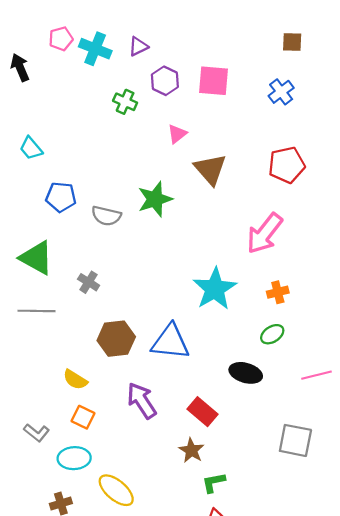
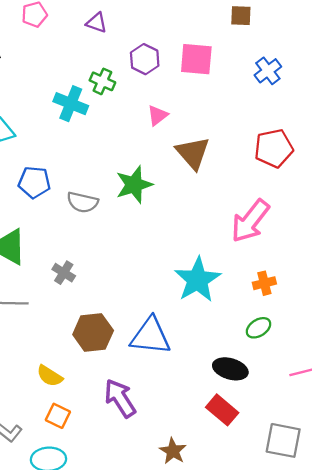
brown square: (292, 42) -> (241, 16), moved
purple triangle: (138, 46) -> (97, 23), moved, turned 45
cyan cross: (95, 49) -> (71, 104), moved
red rectangle: (203, 412) -> (222, 410), moved

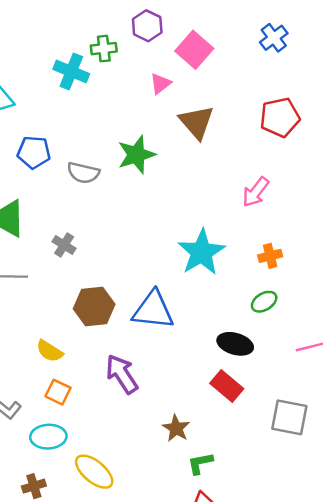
pink square: (196, 59) -> (194, 50), moved, turned 36
green cross: (102, 81) -> (104, 49), turned -30
pink arrow: (250, 221) -> (256, 192), size x0.7

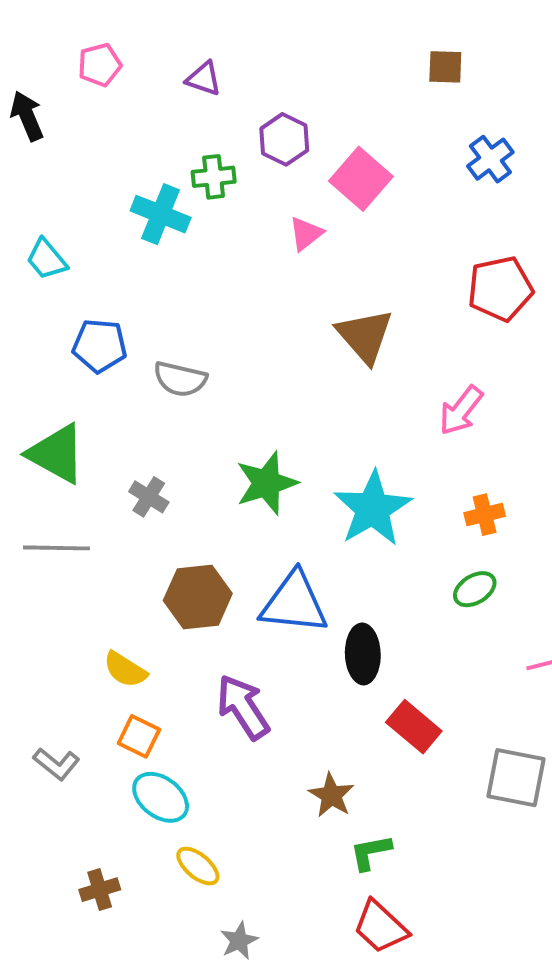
brown triangle: (197, 122) -> (365, 336), moved
green star: (136, 155) -> (267, 483), moved
black ellipse: (235, 344) -> (363, 654), moved, turned 72
cyan ellipse: (48, 437) -> (161, 797), moved, turned 40
yellow ellipse: (94, 472) -> (198, 866), size x0.7

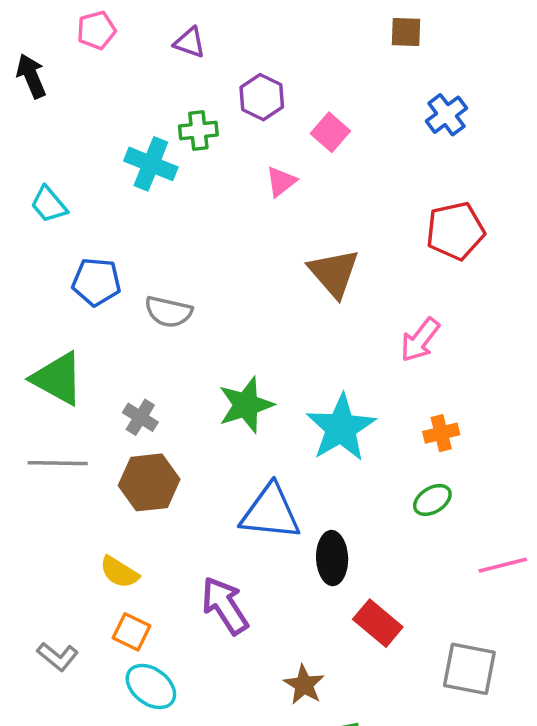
pink square: (361, 179) -> (330, 132), size x0.7
brown hexagon: (198, 597) -> (149, 482), moved

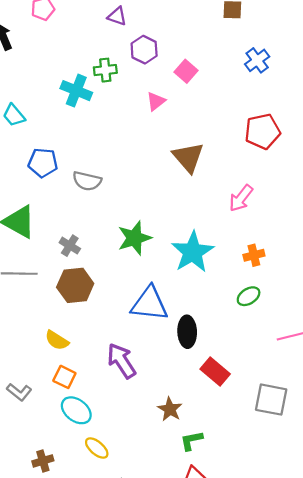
purple triangle: (190, 43) -> (117, 16), moved

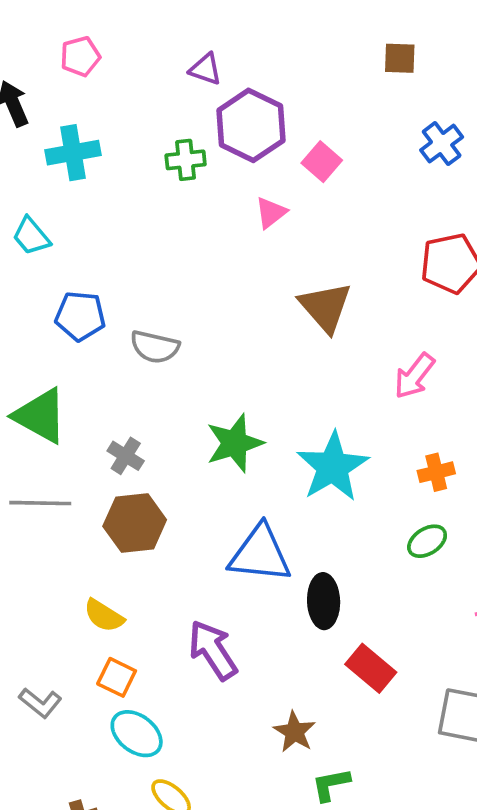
purple hexagon: (144, 50) -> (251, 125), size x1.5
cyan cross: (76, 91) -> (73, 153), moved, turned -32

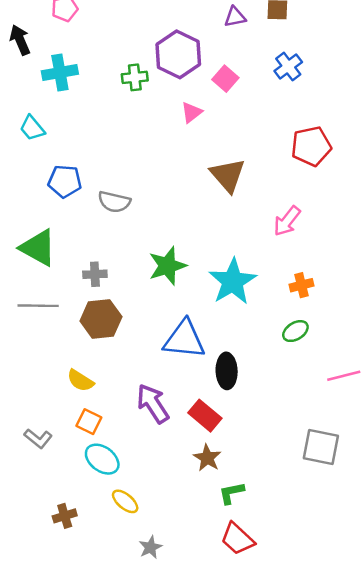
purple triangle: (206, 69) -> (235, 17), moved, turned -30
blue cross: (442, 144) -> (288, 66), moved
gray cross: (126, 456) -> (95, 274), turned -35
red rectangle: (371, 668) -> (205, 416), moved

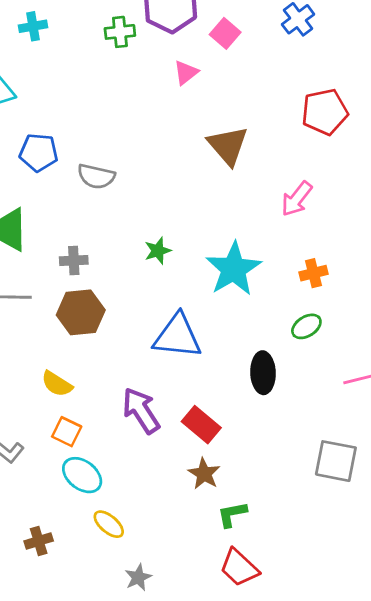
cyan cross: (60, 73) -> (33, 26), size x0.7
green star: (167, 266) -> (158, 251), size x0.6
black ellipse: (227, 371) -> (263, 373), moved

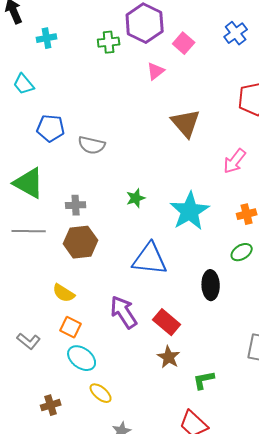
green L-shape: (232, 514) -> (204, 380), moved

